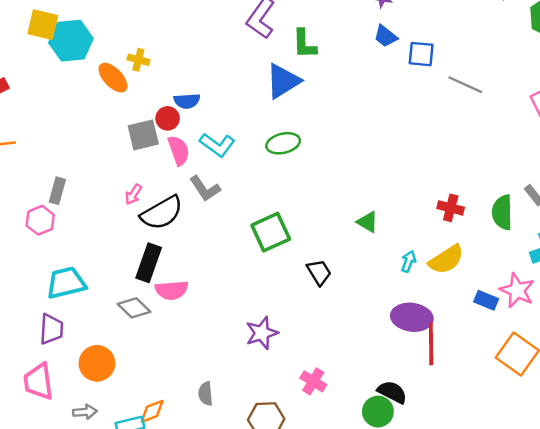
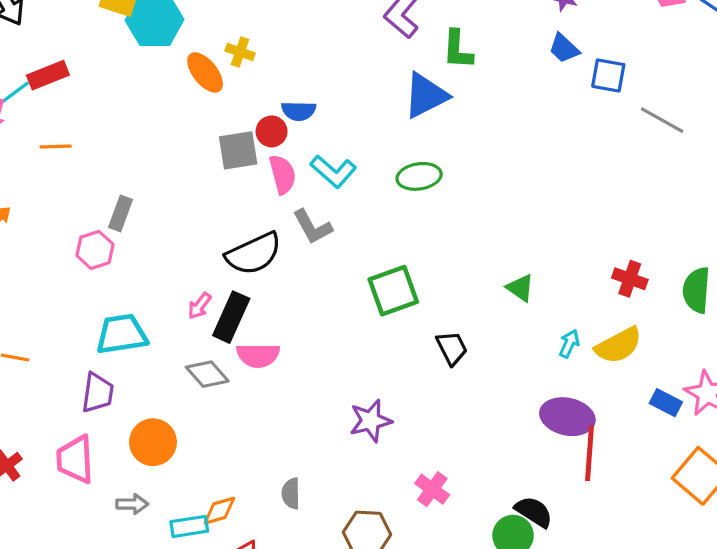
pink arrow: (133, 194) -> (200, 306), moved

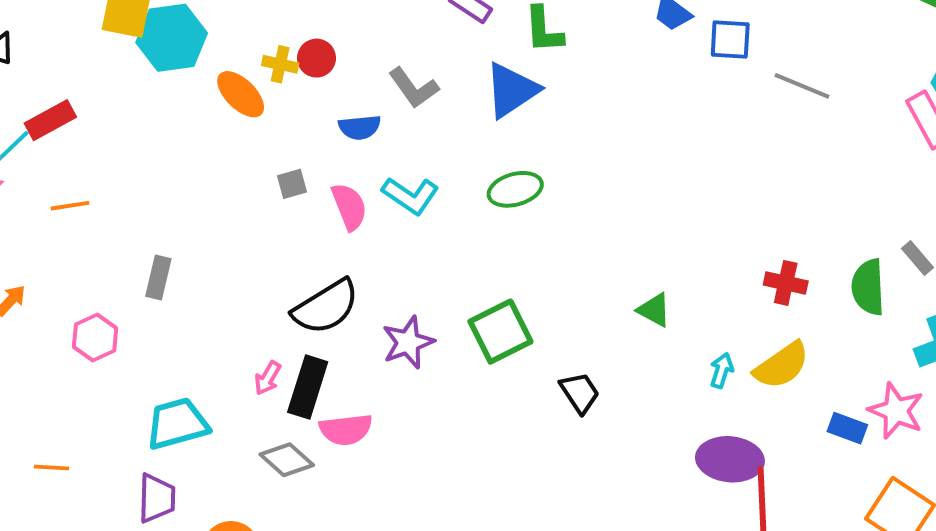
red circle: (272, 131) -> (317, 58), moved
gray square: (238, 150) -> (292, 184), size x0.6
gray L-shape: (313, 227) -> (414, 88), moved
pink hexagon: (95, 250) -> (95, 338), moved
purple star: (371, 421) -> (408, 342), moved

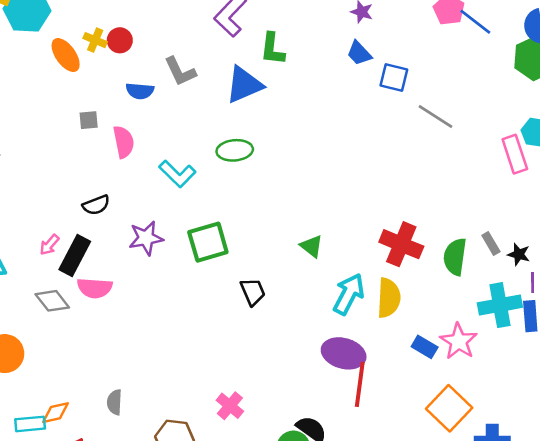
cyan L-shape: (410, 196) -> (177, 174), moved
red cross: (786, 283) -> (401, 244), size x1.5
black semicircle: (326, 307) -> (96, 205), size x0.6
yellow semicircle: (782, 365) -> (389, 298), turned -63
cyan arrow: (722, 370) -> (349, 294), size x1.8

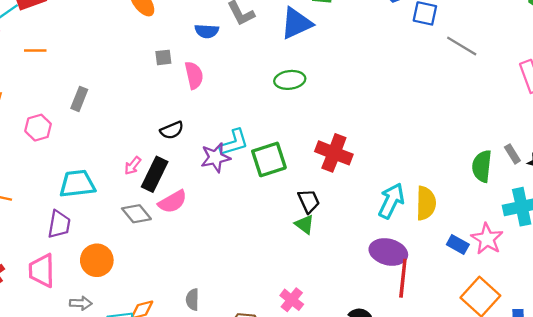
cyan L-shape: (177, 174) -> (234, 143), moved, turned -60
red cross: (401, 244) -> (334, 153), moved
green triangle: (312, 246) -> (305, 224), moved
pink semicircle: (95, 288) -> (173, 202), turned -32

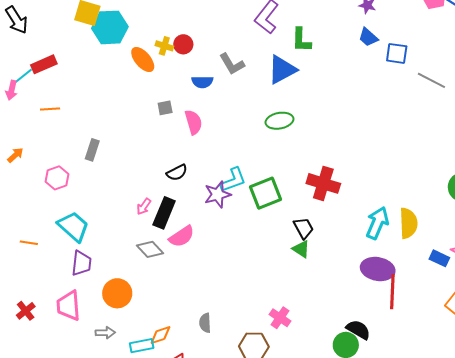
cyan trapezoid: (77, 184) -> (73, 226), moved, turned 52
pink cross: (292, 300) -> (280, 318), moved

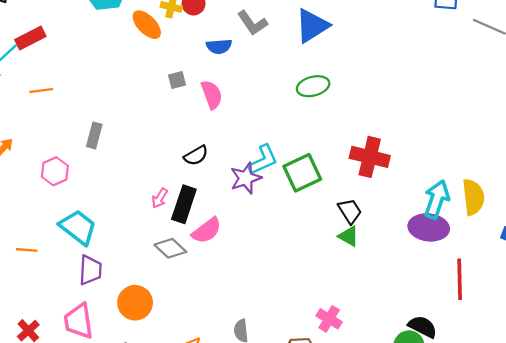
purple ellipse: (378, 269) -> (429, 227), moved

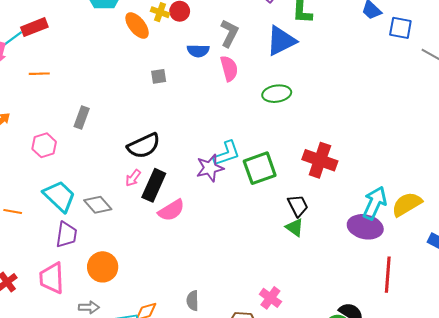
gray L-shape: (252, 23) -> (229, 33), turned -124
pink semicircle: (212, 95) -> (229, 68), moved
black semicircle: (196, 156) -> (144, 146), moved, size x1.5
yellow semicircle: (473, 197) -> (407, 204), turned -120
gray diamond: (170, 248) -> (98, 205), moved

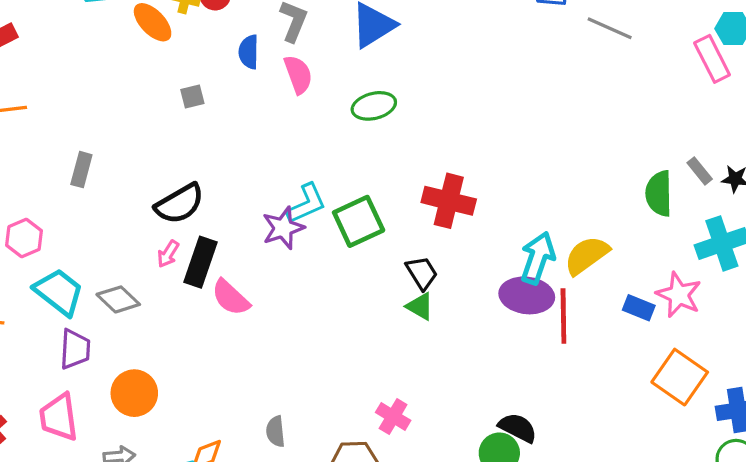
blue semicircle: (198, 51) -> (249, 52), turned 95
pink hexagon: (44, 145) -> (24, 238), moved
pink semicircle: (171, 210) -> (231, 298), turned 80
red line: (388, 275) -> (563, 316), moved

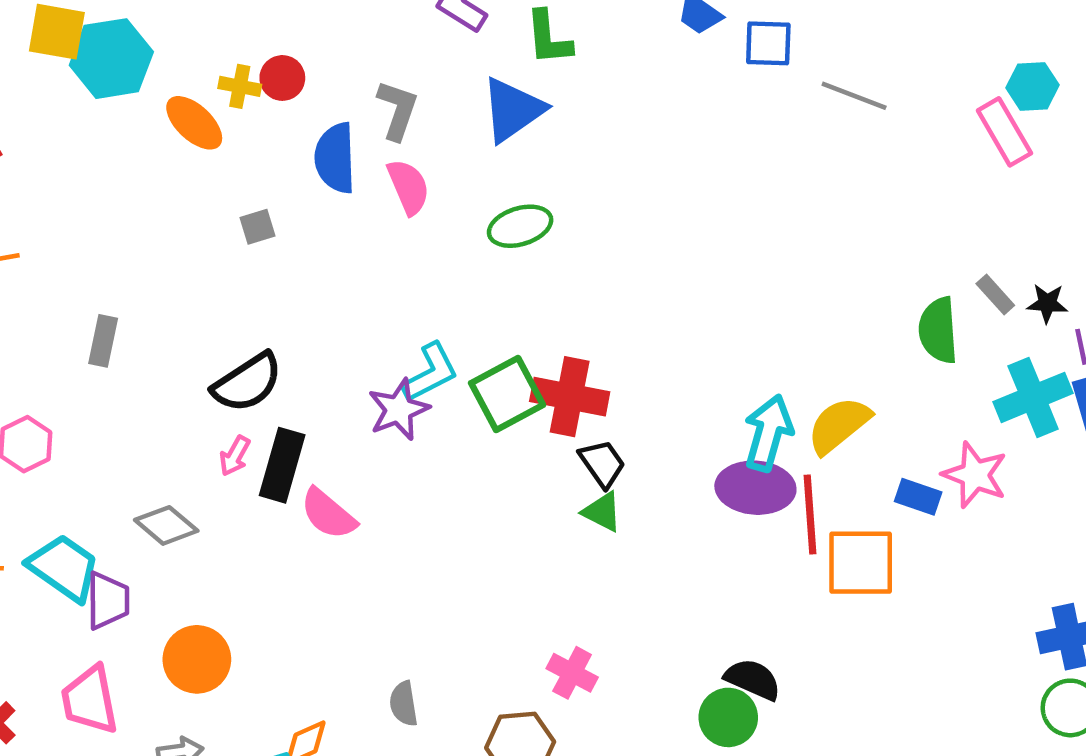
blue semicircle: (249, 52) -> (335, 158), size x1.4
red cross: (449, 201) -> (570, 397), moved
cyan trapezoid: (59, 292) -> (64, 568), moved
orange square: (680, 377) -> (861, 563), moved, turned -32

